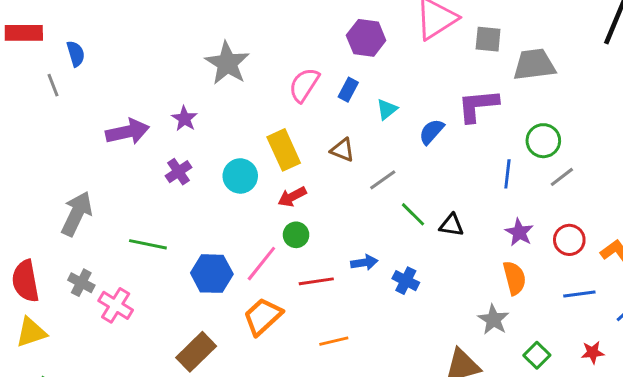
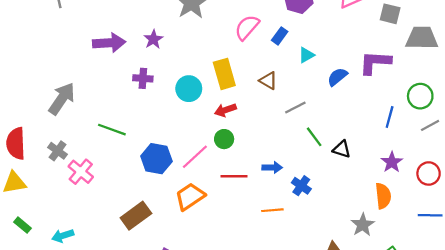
purple cross: (178, 172) -> (143, 78), turned 30
orange line: (334, 341) -> (272, 210), moved

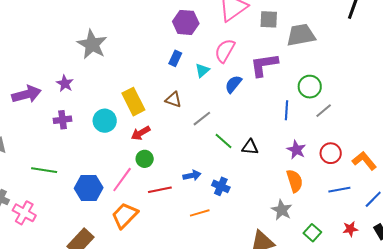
pink semicircle: (247, 27) -> (225, 51), moved

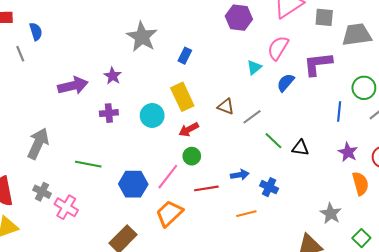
blue rectangle: (175, 58) -> (185, 56), moved
brown triangle: (173, 100) -> (226, 106), moved
orange semicircle: (295, 181) -> (360, 184), moved

